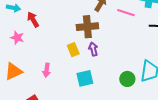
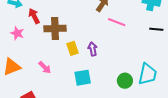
pink line: (126, 13) -> (117, 22), moved
brown cross: (87, 27) -> (55, 29), moved
pink arrow: (47, 70) -> (45, 67), turned -56

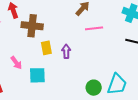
pink line: (117, 22) -> (94, 28), turned -36
cyan square: (83, 78) -> (37, 75), moved

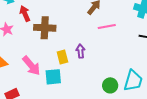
yellow rectangle: (46, 48) -> (62, 57), moved
pink arrow: (16, 63) -> (31, 66), size x1.5

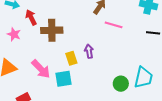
pink line: (107, 26) -> (114, 25), turned 30

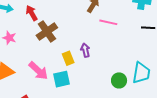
red arrow: (31, 17) -> (32, 13), moved
brown cross: (52, 30) -> (47, 31), turned -30

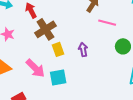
yellow rectangle: (68, 58) -> (58, 49), moved
green circle: (119, 80) -> (123, 46), moved

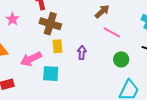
brown cross: (45, 29) -> (50, 24), turned 35
pink arrow: (35, 68) -> (31, 59), turned 95

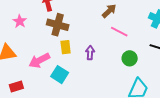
cyan square: (51, 74) -> (60, 75), turned 30

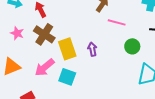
brown cross: (58, 25) -> (44, 34), moved, turned 30
yellow rectangle: (66, 47) -> (67, 49), size x1.5

